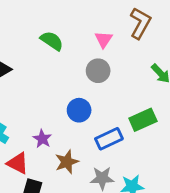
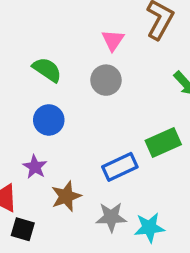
green semicircle: (52, 41) -> (47, 70), moved
blue circle: (79, 110) -> (49, 120), moved

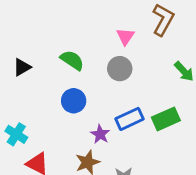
purple star: (35, 167) -> (100, 134), moved
blue rectangle: (120, 167) -> (130, 119), moved

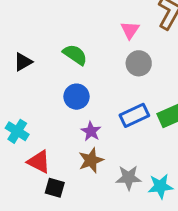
gray circle: (120, 69) -> (139, 63), moved
purple star: (100, 134) -> (91, 131), moved

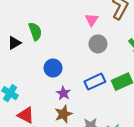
green semicircle: (75, 55) -> (35, 31), moved, turned 36

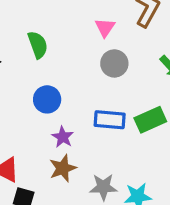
green semicircle: (35, 31) -> (38, 45), moved
blue rectangle: (95, 82) -> (110, 120), turned 30

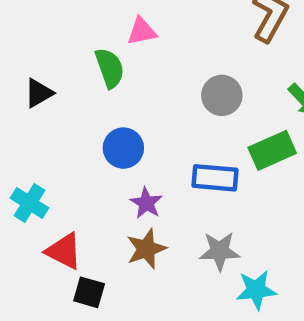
pink triangle: (105, 28) -> (142, 31), moved, turned 45
green rectangle: (150, 120) -> (272, 150), moved
gray star: (103, 187) -> (220, 251), moved

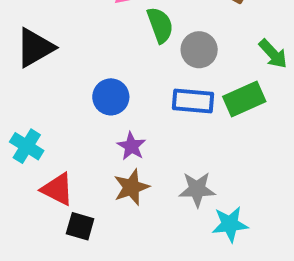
green semicircle: (110, 68) -> (160, 25), moved
black triangle: (39, 93) -> (35, 48), size x1.5
blue rectangle: (215, 178) -> (193, 101), moved

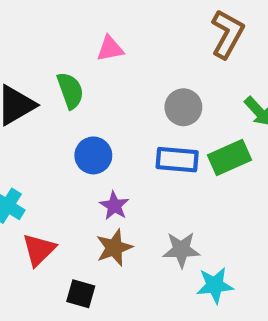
green semicircle: (160, 25) -> (70, 91), moved
red triangle: (57, 189) -> (39, 250), turned 48
black square: (80, 226) -> (81, 294), moved

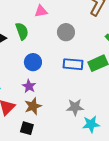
gray circle: (183, 107) -> (66, 32), moved
purple star: (114, 206) -> (29, 86), moved
brown star: (114, 248) -> (33, 106), moved

